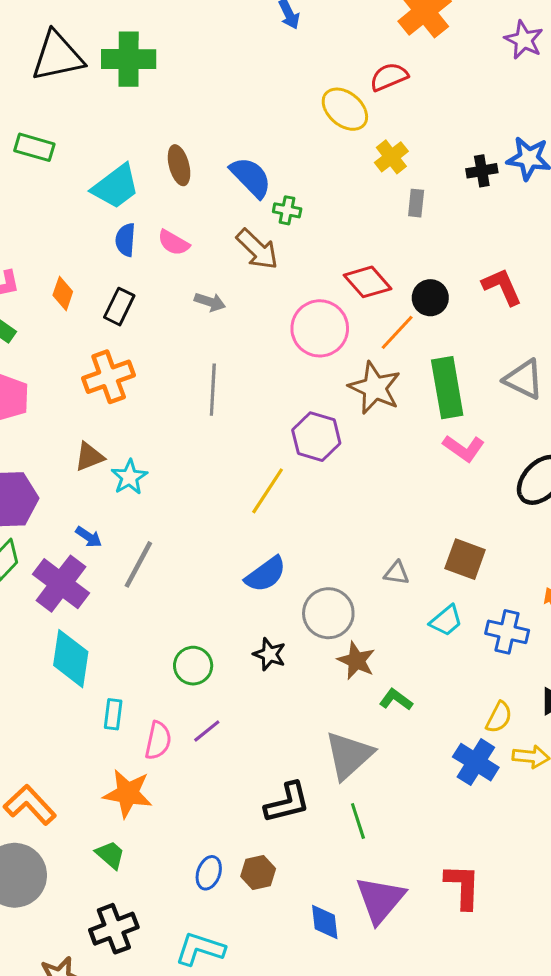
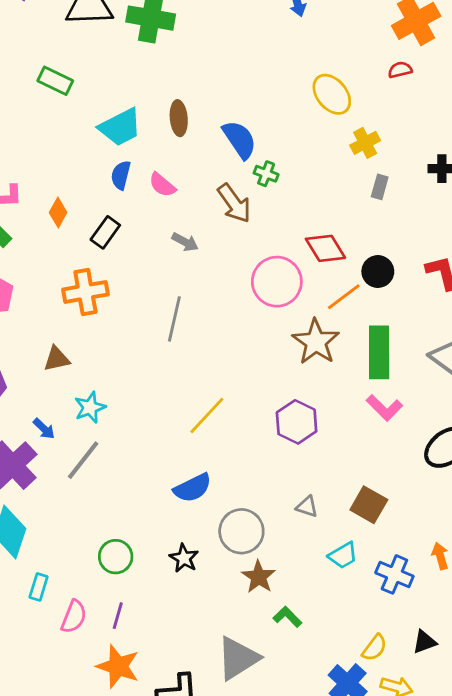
red semicircle: (389, 77) -> (400, 70), moved, size x0.7
purple hexagon: (316, 437) -> (297, 422), moved
cyan star: (129, 477) -> (90, 407), moved
purple line: (207, 731) -> (118, 616), turned -45
orange star: (128, 793) -> (118, 666), moved

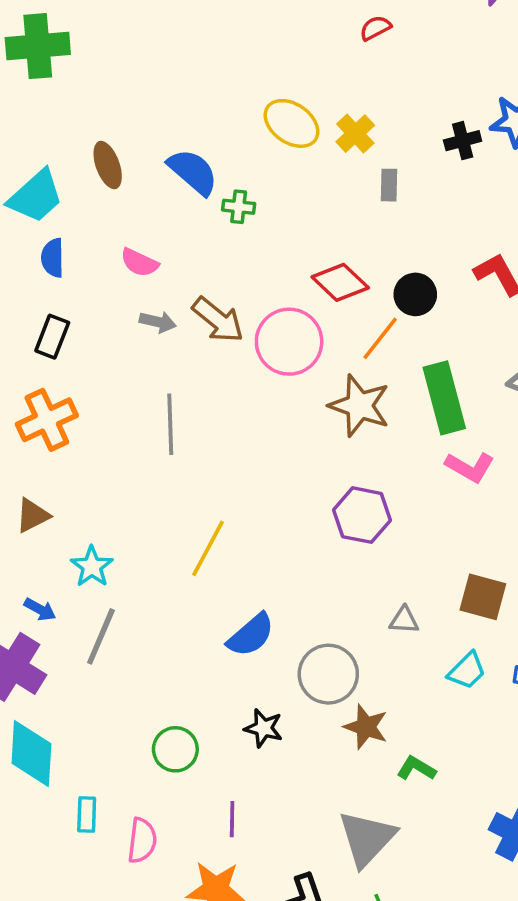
yellow ellipse: (332, 94) -> (292, 123), moved
pink semicircle: (162, 185) -> (139, 263), moved
brown arrow: (234, 203) -> (218, 320), moved
yellow line: (207, 415) -> (208, 548), moved
purple line: (118, 616) -> (232, 819), moved

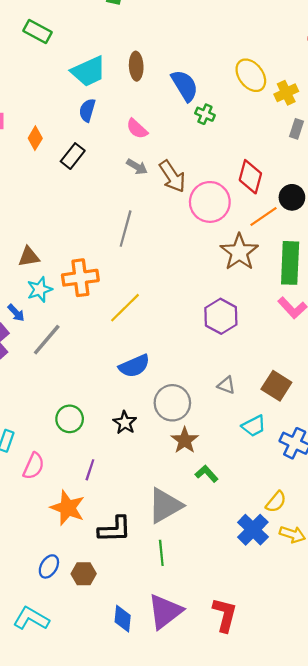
red diamond: (340, 282) -> (250, 177), turned 44
orange cross: (47, 420) -> (80, 278), moved
cyan star: (92, 567) -> (40, 289), moved

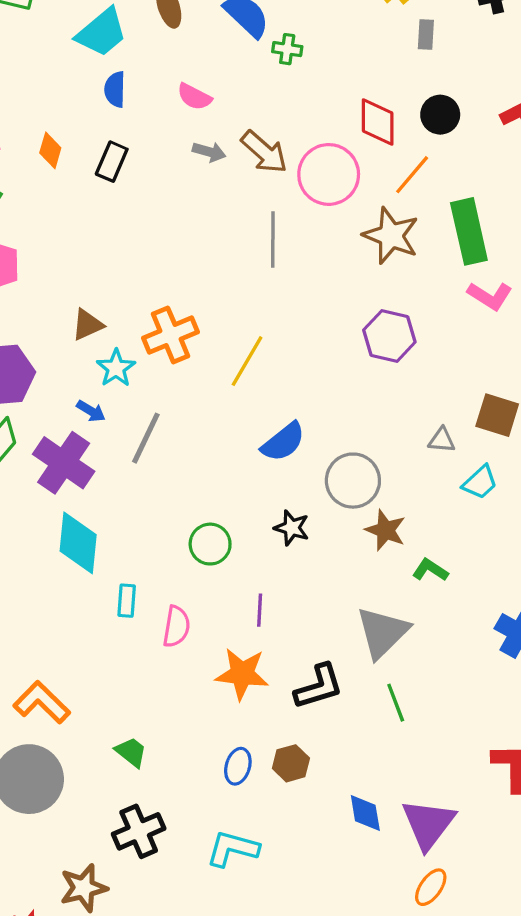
black circle: (292, 197) -> (440, 115), moved
gray line: (126, 229) -> (273, 239), moved
gray triangle: (226, 385) -> (442, 440), moved
purple triangle: (165, 611) -> (428, 824), moved

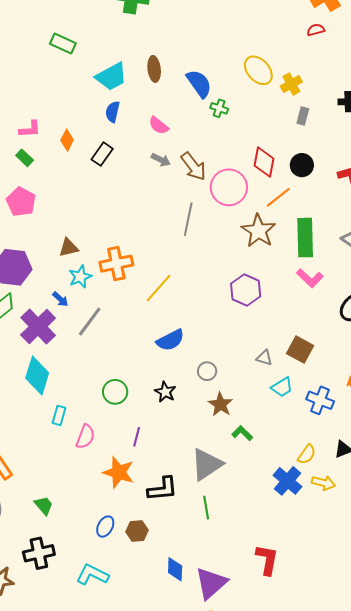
gray circle: (353, 481) -> (207, 371), size x0.6

